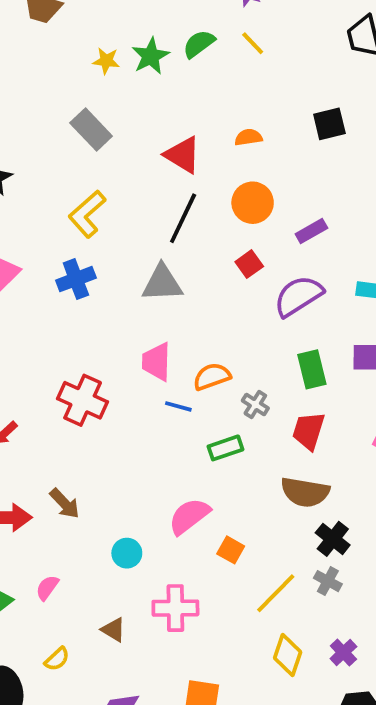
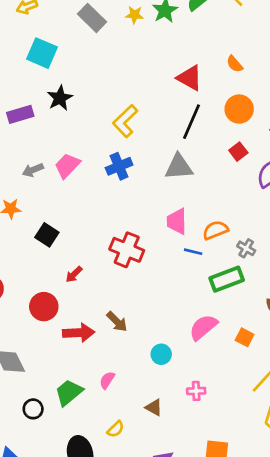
gray rectangle: (91, 130) -> (92, 18), moved
orange semicircle: (248, 137) -> (235, 64), turned -120
green rectangle: (225, 448) -> (227, 279), size x1.4
orange square: (231, 550) -> (245, 337), moved
pink cross: (175, 608) -> (196, 391), size x0.6

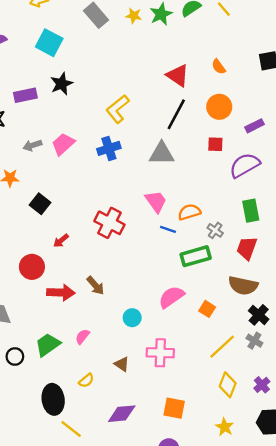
red square: (238, 152) -> (215, 144), turned 35
pink trapezoid: (177, 221) -> (156, 201), turned 140
pink cross: (196, 391) -> (160, 353), size x1.6

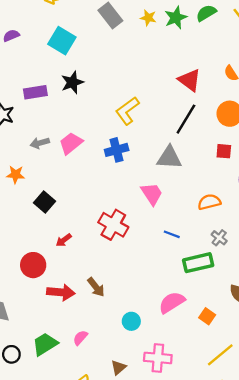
pink trapezoid: (156, 201) -> (152, 194), moved
orange semicircle: (189, 212) -> (209, 202), moved
brown triangle: (122, 364) -> (118, 367), turned 42

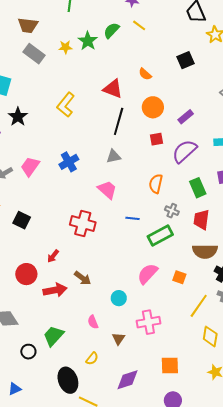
yellow L-shape: (127, 111) -> (66, 105), moved
gray triangle: (169, 158) -> (113, 156), size x0.7
orange semicircle: (209, 202) -> (156, 184), turned -48
red arrow: (64, 240) -> (53, 256), moved
pink semicircle: (80, 338) -> (93, 322), moved, turned -48

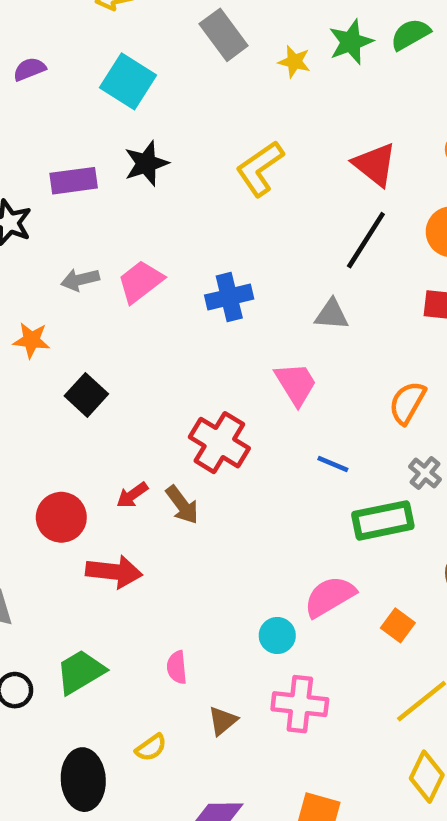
yellow star: (65, 47) -> (294, 62), moved
brown arrow: (83, 278) -> (182, 505), moved
cyan circle: (119, 298) -> (277, 636), moved

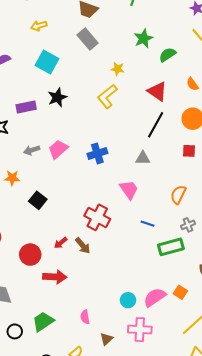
green semicircle: (410, 34) -> (167, 55), moved
yellow star: (294, 62) -> (118, 69), moved
gray cross: (425, 473) -> (188, 225), turned 32
pink semicircle: (330, 597) -> (155, 297), moved

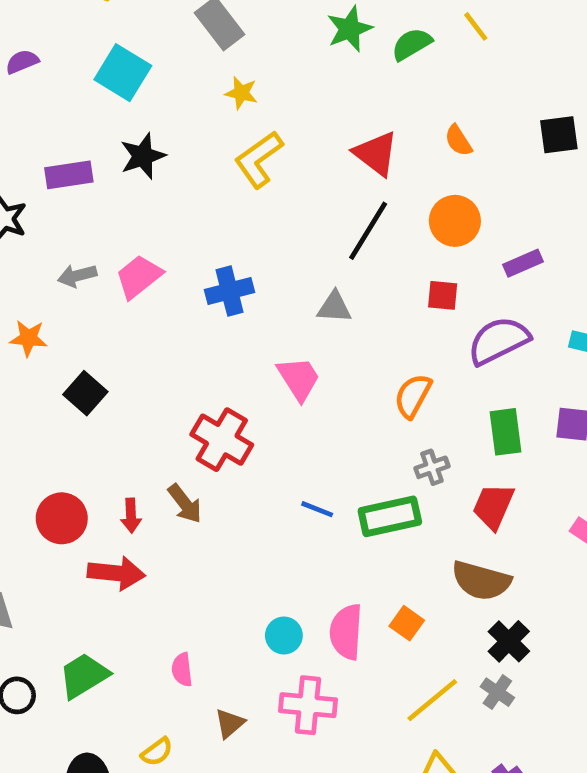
green semicircle: (167, 55) -> (412, 44), moved
yellow star: (118, 69) -> (241, 93), moved
blue line: (147, 224) -> (317, 509), moved
red arrow: (61, 243) -> (131, 516), moved, turned -56
pink semicircle: (155, 297) -> (346, 632), turned -55

